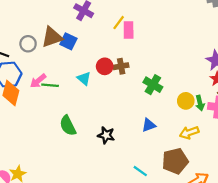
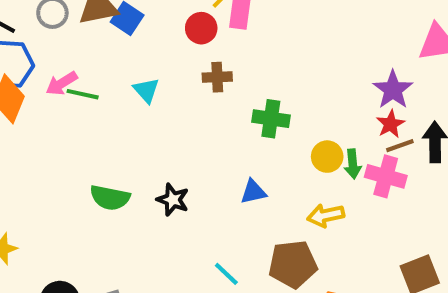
red circle: (105, 66) -> (201, 28), moved
green cross: (153, 85) -> (271, 119), turned -30
green semicircle: (68, 126) -> (110, 198), moved, turned -60

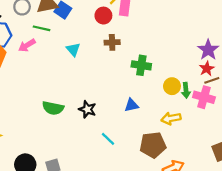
green line: (83, 94) -> (41, 28), moved
cyan line: (226, 274) -> (108, 139), moved

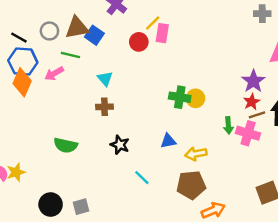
brown cross: (112, 42) -> (105, 107), moved
yellow circle: (172, 86) -> (196, 98), moved
green semicircle: (53, 108) -> (66, 145), moved
yellow arrow: (171, 118) -> (196, 154), moved

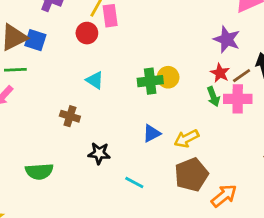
cyan triangle: (105, 79) -> (95, 80), moved
red star: (252, 102) -> (220, 73), moved
brown cross: (105, 107) -> (70, 116), turned 35

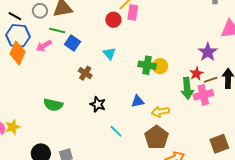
blue square: (35, 40) -> (73, 43), moved
green arrow: (213, 97) -> (187, 88), size x1.5
pink cross: (238, 99) -> (203, 95), turned -30
brown pentagon: (191, 175) -> (157, 137), turned -30

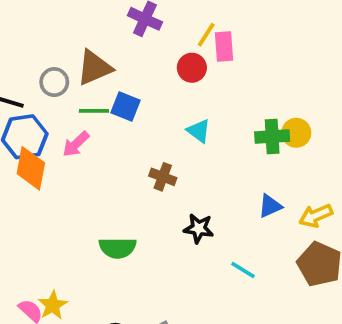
blue square: (73, 43) -> (125, 107), moved

